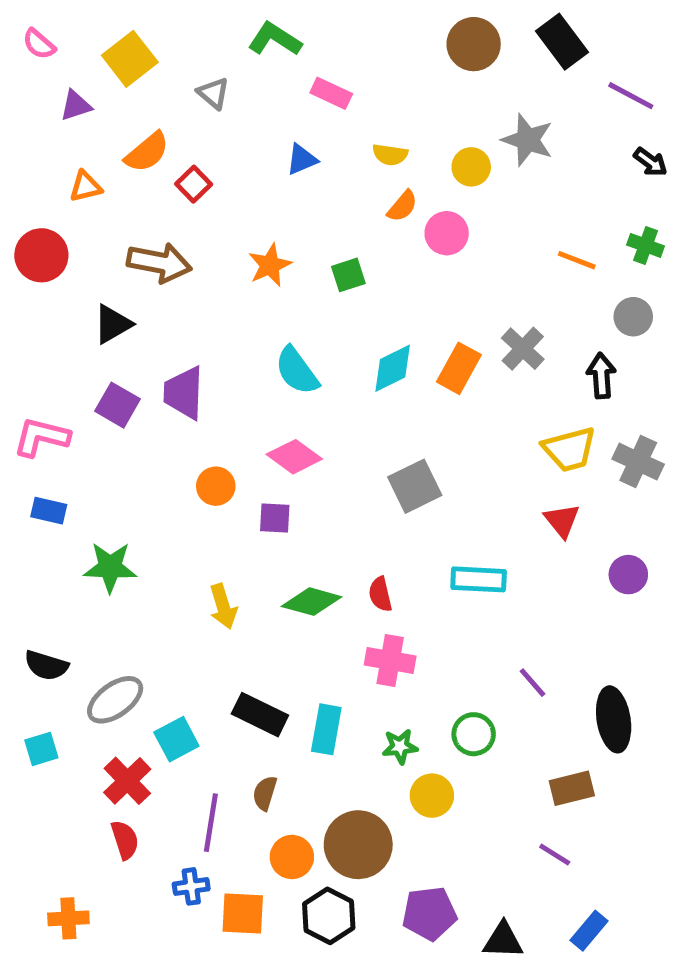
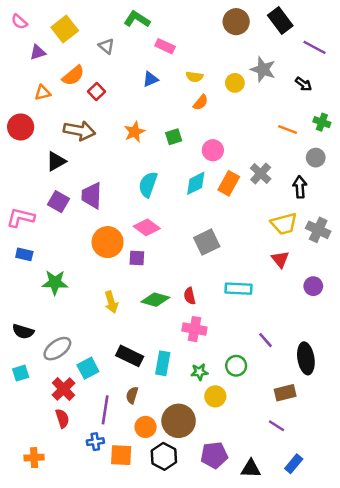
black arrow: (650, 162) -> (303, 84), moved
pink circle: (447, 233) -> (213, 150), moved
cyan semicircle: (297, 371) -> (148, 185), turned 55
orange circle: (216, 486) -> (108, 242), size x1.6

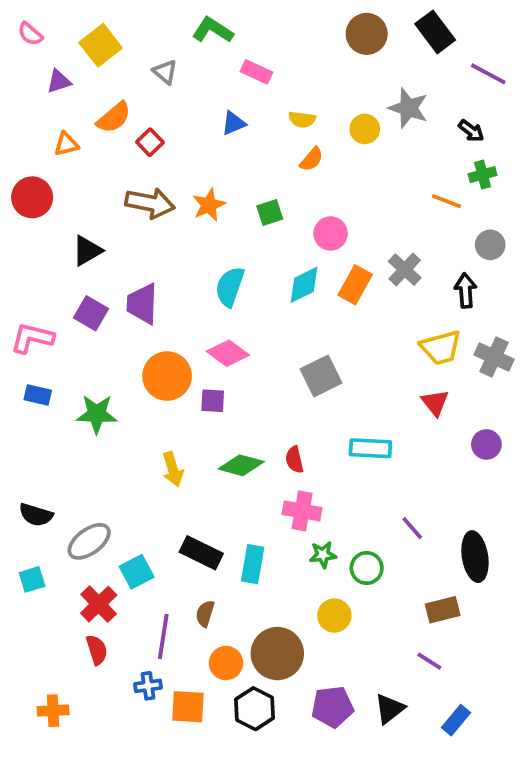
green cross: (322, 122) -> (483, 175), moved, turned -35
brown arrow: (79, 131) -> (150, 203), moved
green star: (55, 282) -> (97, 414), moved
green star: (199, 372) -> (323, 555), moved
black triangle: (251, 469) -> (389, 709), moved, turned -40

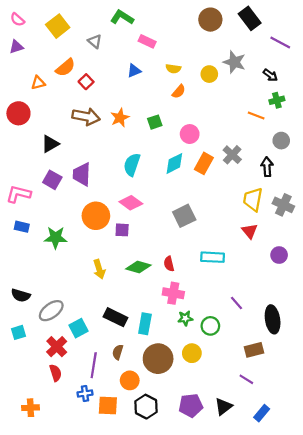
purple triangle: (59, 81) -> (16, 47), moved
yellow trapezoid: (441, 348) -> (253, 199), turned 115
brown circle: (277, 654) -> (158, 359), moved

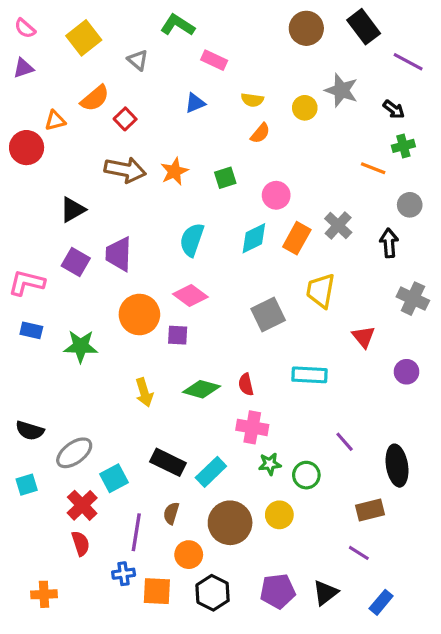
red circle: (18, 113) -> (27, 148), moved
yellow trapezoid: (253, 199) -> (321, 291), moved
cyan rectangle: (145, 324) -> (211, 472), turned 36

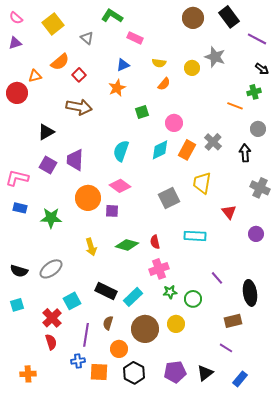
black arrow: (394, 109) -> (262, 69), moved
orange star: (174, 171) -> (117, 88), moved
pink cross: (252, 427) -> (159, 269), turned -30
gray ellipse: (74, 453) -> (51, 269), moved

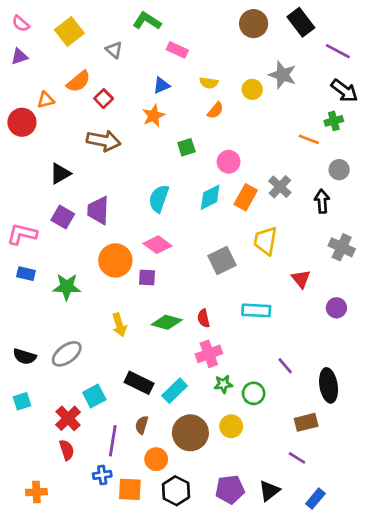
black arrow: (262, 69) -> (344, 91), size x1.5

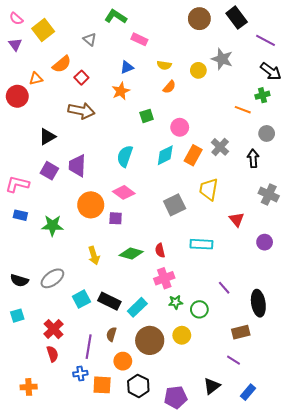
yellow square: (69, 31) -> (43, 30), moved
purple triangle: (19, 56) -> (15, 44), turned -48
cyan square: (94, 396) -> (81, 299), moved
purple pentagon: (230, 489) -> (176, 397), moved

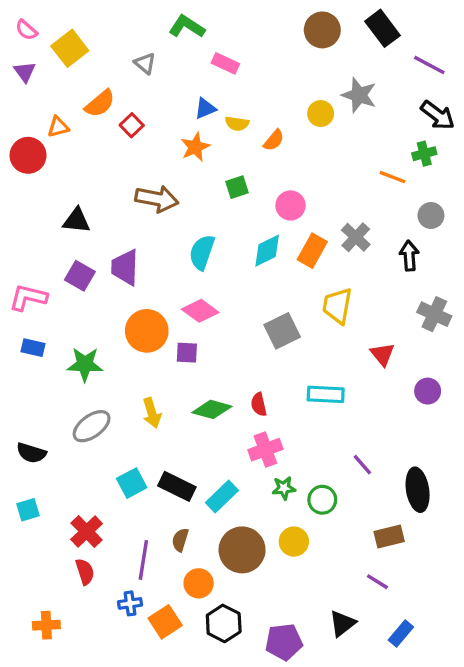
yellow semicircle: (164, 65) -> (237, 124), moved
brown arrow: (81, 111) -> (157, 199), moved
black triangle: (47, 137) -> (77, 221), turned 36
gray ellipse: (52, 278) -> (92, 426), moved
orange square: (102, 385) -> (165, 622), turned -36

